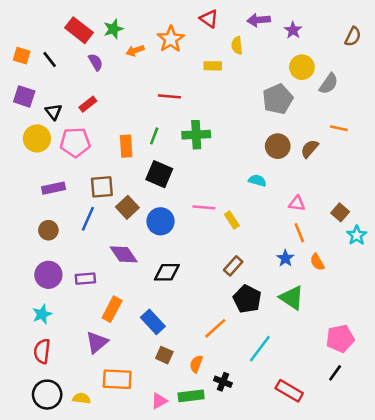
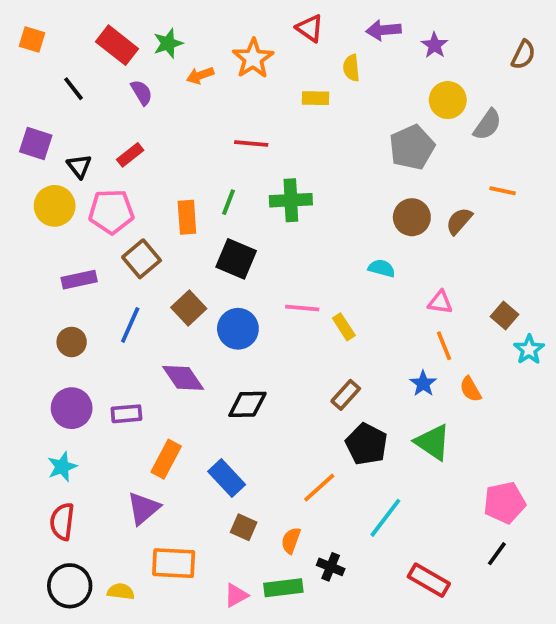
orange square: (22, 56) -> (32, 40), moved
brown square: (102, 187) -> (142, 259), moved, turned -35

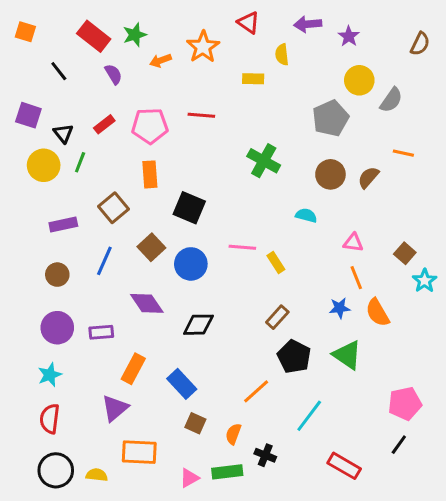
green cross: (291, 200) -> (264, 161), moved, turned 32
green line: (228, 202) -> (80, 162), moved
pink pentagon: (111, 212) -> (150, 126), moved
blue star: (423, 384) -> (340, 308), turned 30
orange semicircle: (470, 389) -> (378, 313), size x1.4

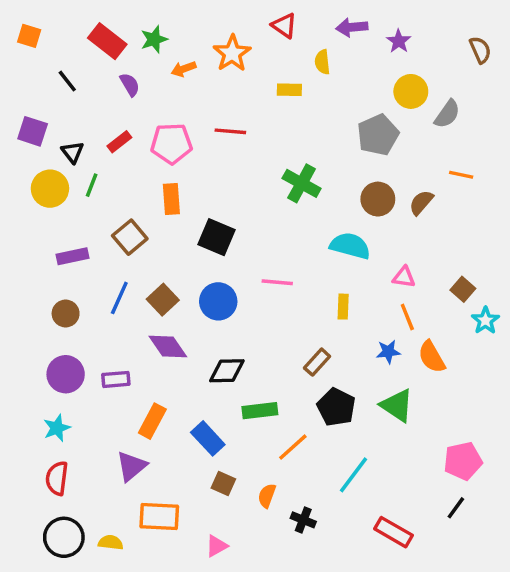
brown semicircle: (420, 44) -> (480, 50), turned -50
cyan semicircle: (306, 215) -> (350, 246), size x1.6
brown square: (151, 247) -> (163, 300), moved
yellow rectangle: (276, 262) -> (343, 307), moved, turned 35
green rectangle: (227, 472) -> (260, 411), moved

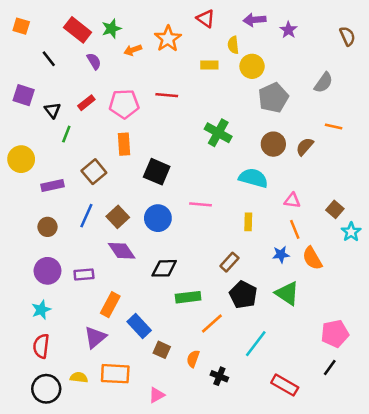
yellow circle: (411, 91) -> (252, 66), moved
yellow circle: (50, 189) -> (21, 159), moved
blue rectangle: (208, 438) -> (139, 326), moved
yellow semicircle: (111, 543) -> (79, 377), moved

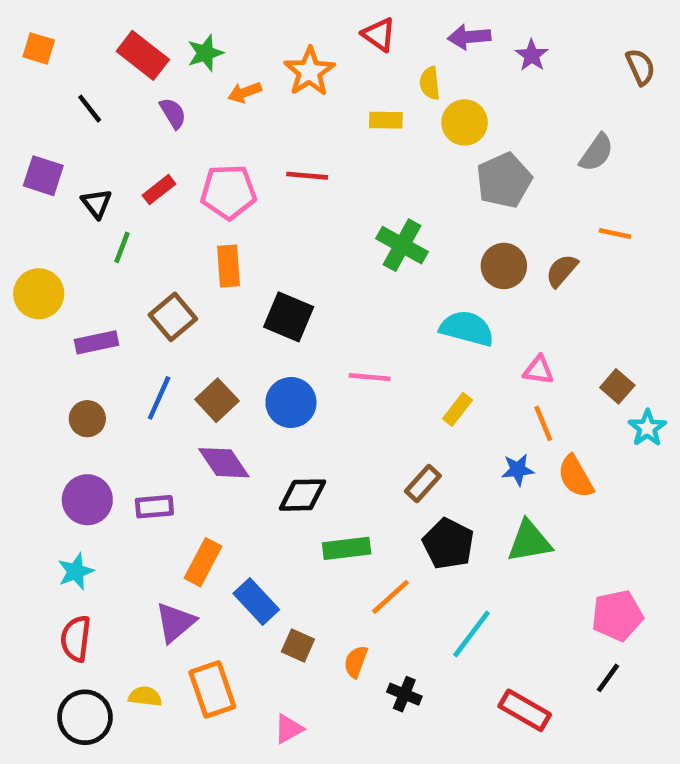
yellow rectangle: (248, 222) -> (458, 409), turned 36
green triangle: (287, 293) -> (529, 541), turned -44
orange rectangle: (115, 374) -> (212, 689), turned 68

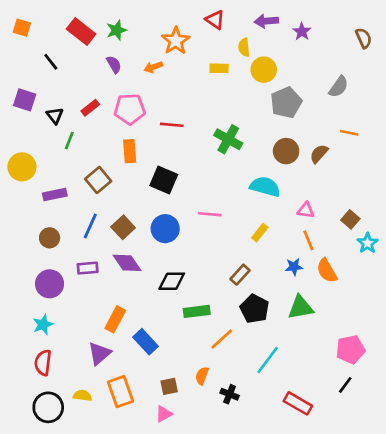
orange arrow: (245, 92) -> (153, 67), moved
purple semicircle: (173, 113) -> (114, 64), moved
red line: (307, 176) -> (172, 125), moved
purple rectangle: (154, 507) -> (88, 268), moved
brown square: (298, 646) -> (169, 386), moved, turned -36

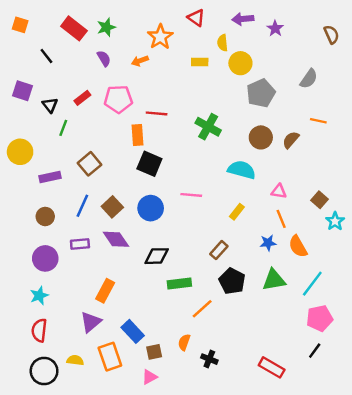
orange rectangle: (130, 151) -> (137, 135), moved
blue rectangle: (145, 342) -> (133, 331), moved
cyan line: (268, 360) -> (312, 284), moved

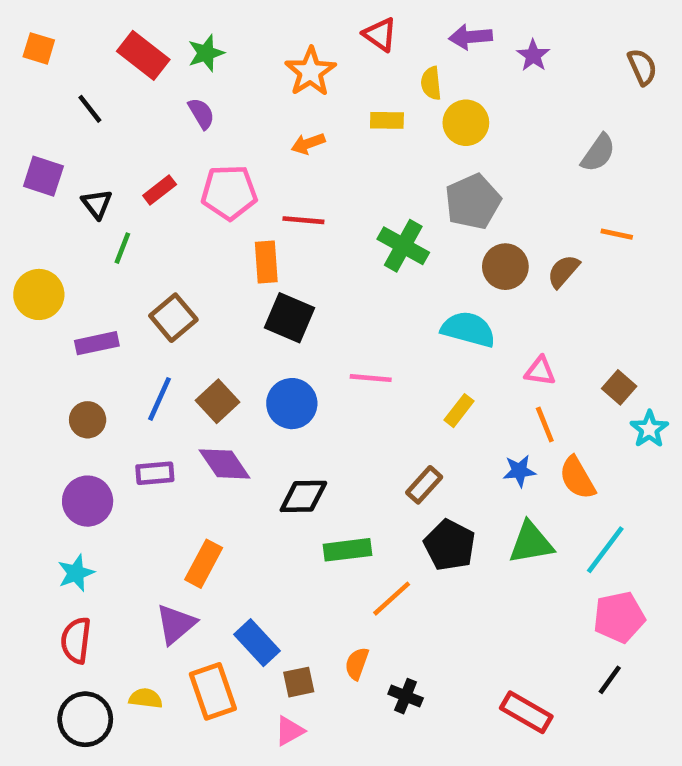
orange arrow: (140, 61) -> (308, 144), moved
gray pentagon: (261, 93) -> (473, 202), moved

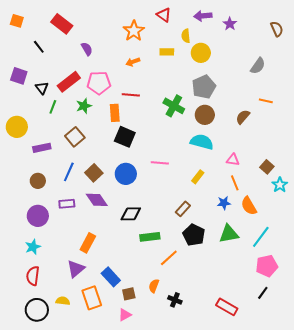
green star: (206, 53) -> (84, 106), moved
red rectangle: (160, 190) -> (69, 82), size x1.6
brown circle: (505, 267) -> (205, 115), moved

